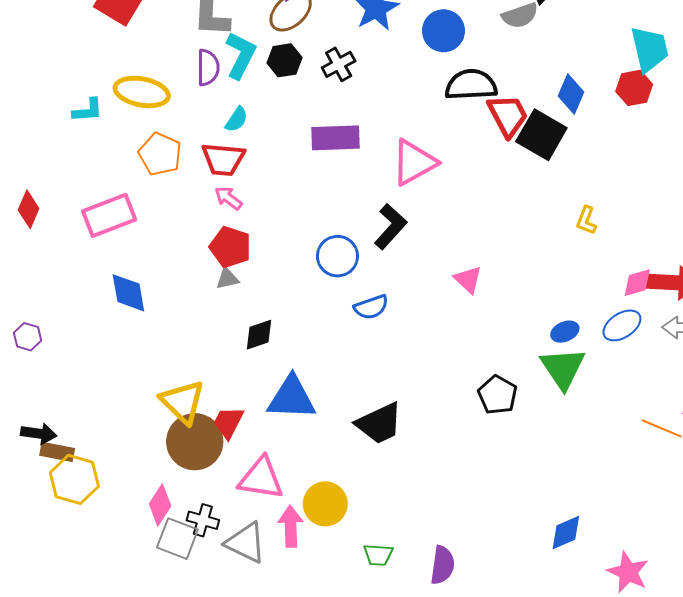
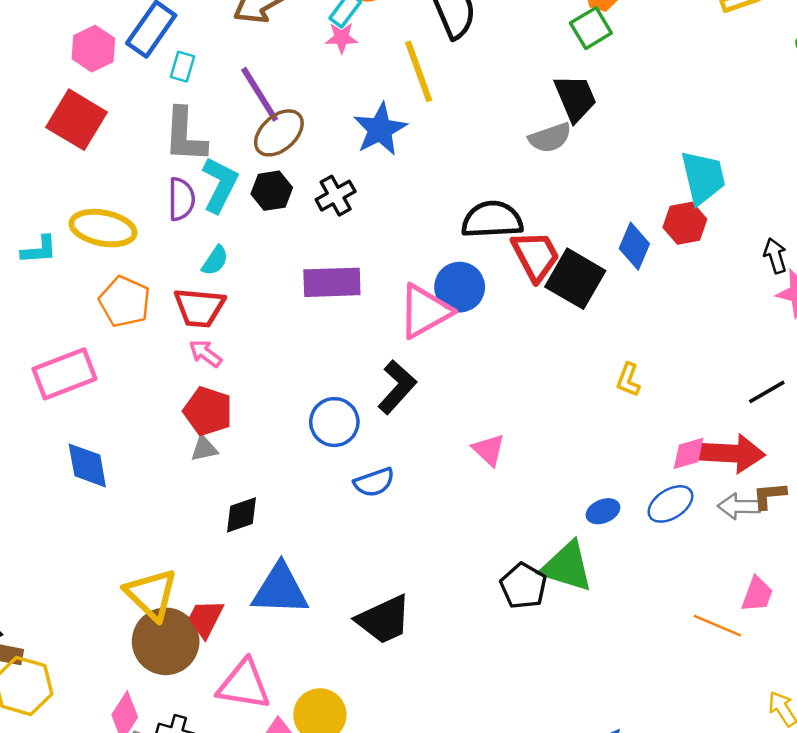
blue circle: (444, 31) -> (460, 287), moved
blue diamond: (571, 94) -> (634, 246), moved
green triangle: (563, 368) -> (567, 567), moved, turned -39

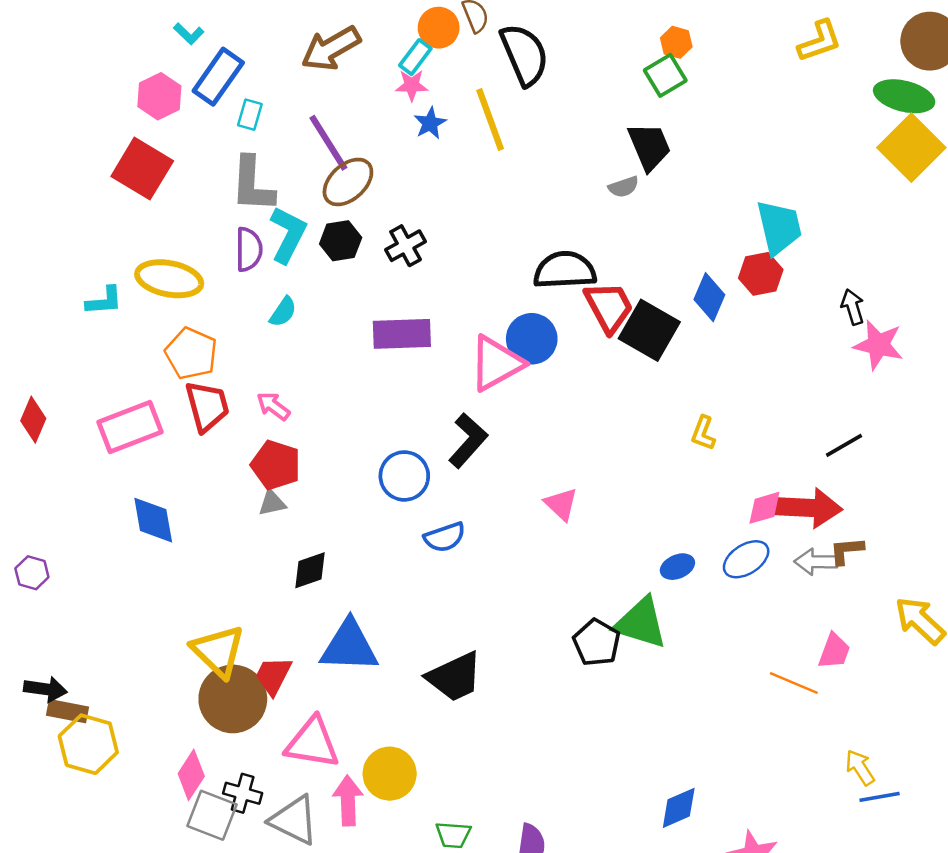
blue star: (380, 129) -> (430, 123), moved, size x0.6
gray semicircle: (550, 138) -> (624, 187), size x0.7
red trapezoid: (199, 308) -> (207, 406), moved, turned -110

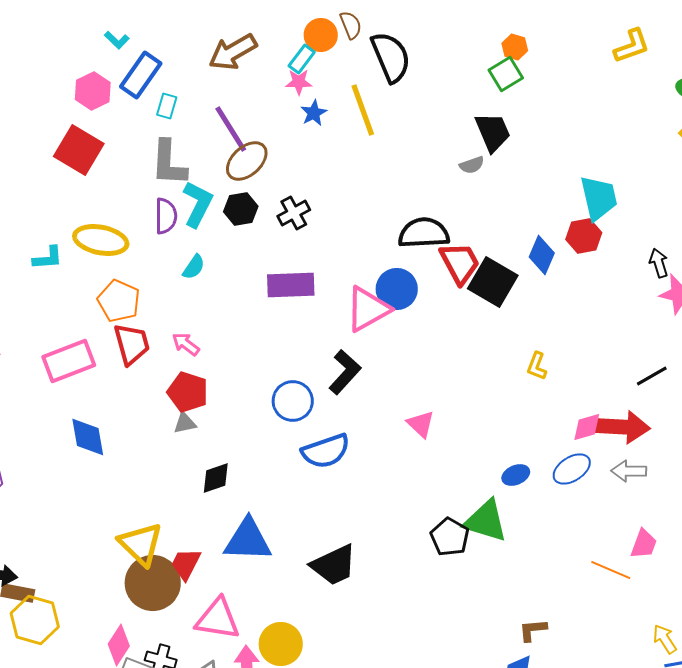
blue semicircle: (445, 537) -> (326, 451), size x1.4
brown L-shape: (847, 551) -> (533, 630), moved

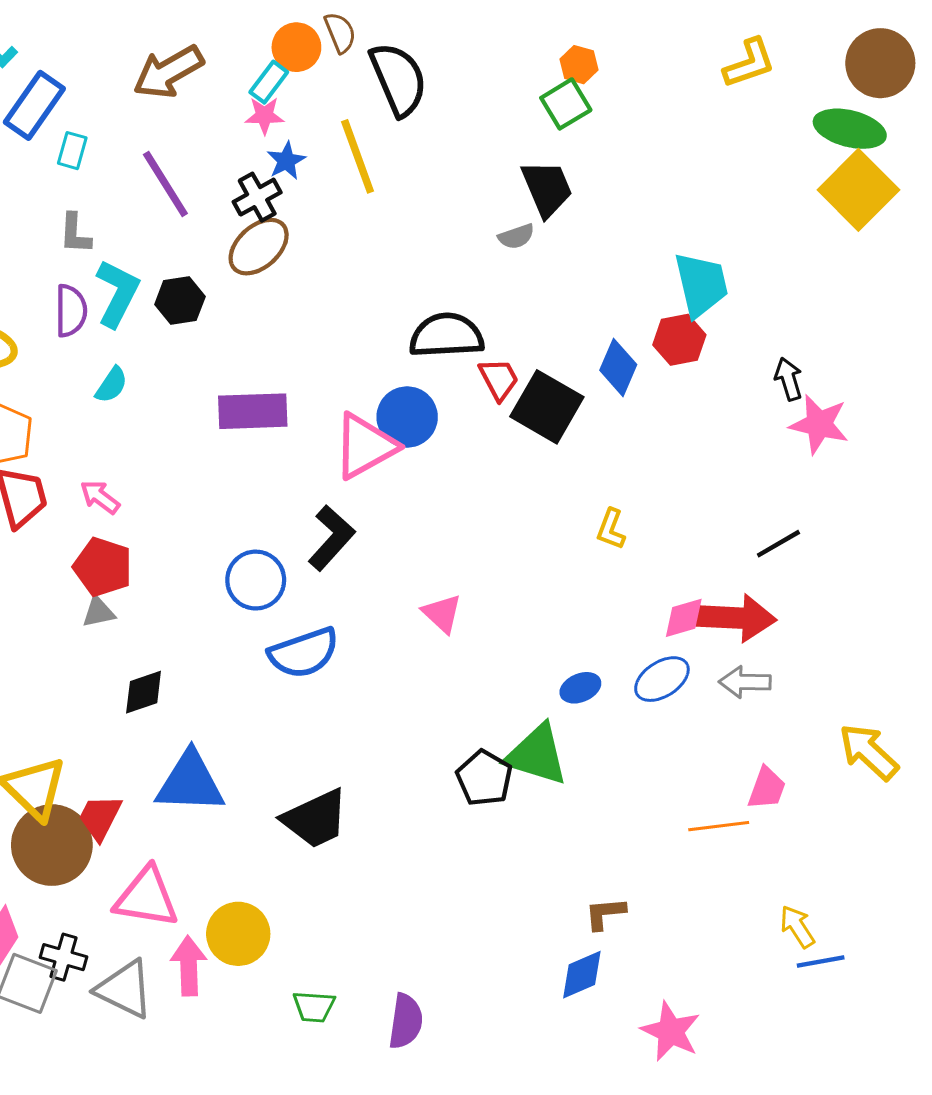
brown ellipse: (247, 161) -> (259, 247), moved
gray L-shape: (169, 163) -> (75, 234), size x0.6
black cross: (294, 213) -> (257, 197), moved
red trapezoid: (460, 263) -> (499, 379), size x0.7
orange line: (611, 570) -> (719, 826), turned -30

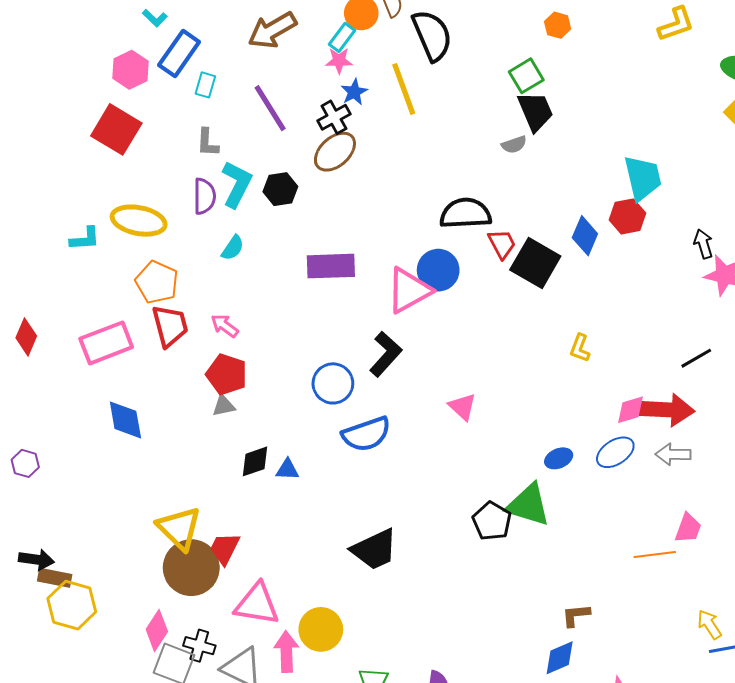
green square: (566, 104) -> (526, 76), moved
blue triangle: (190, 782) -> (287, 470), moved, size x0.5

